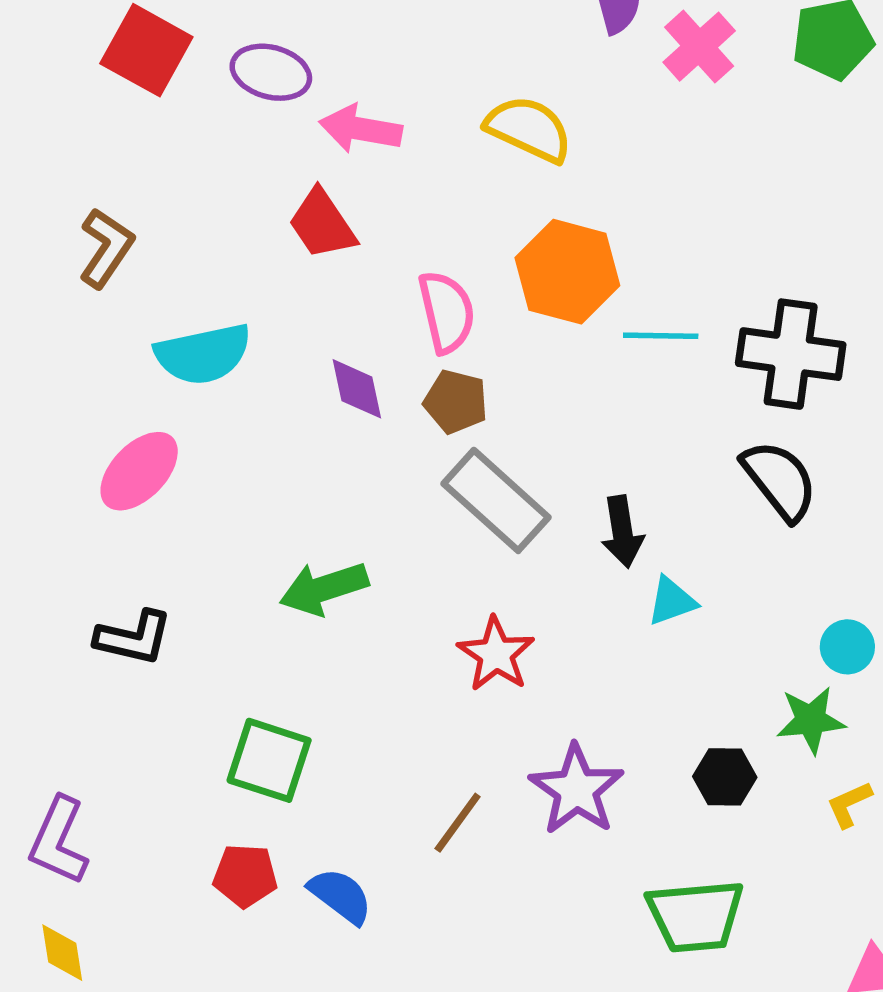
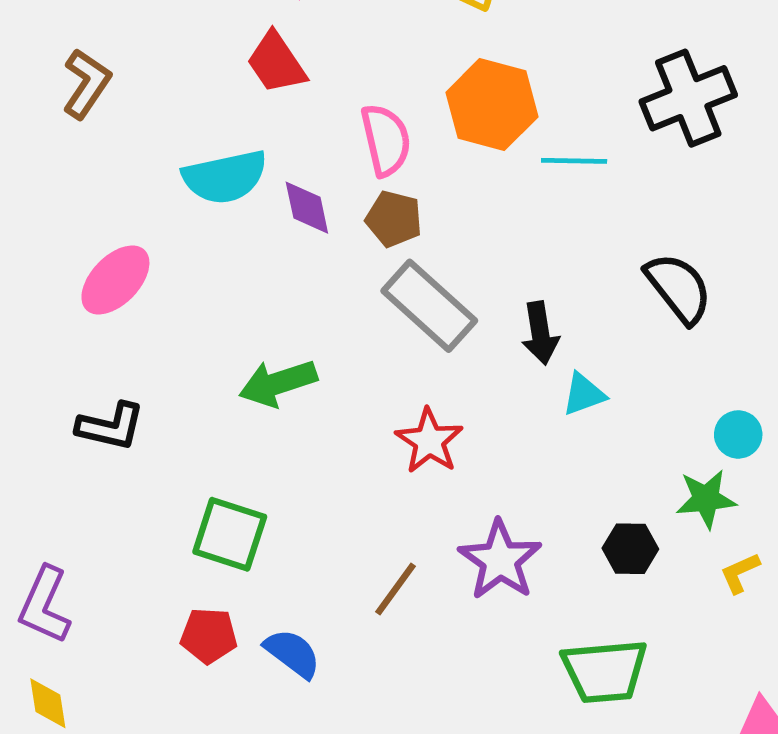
cyan semicircle: (203, 354) -> (225, 177), moved
black cross: (791, 354) -> (688, 98), moved, turned -30

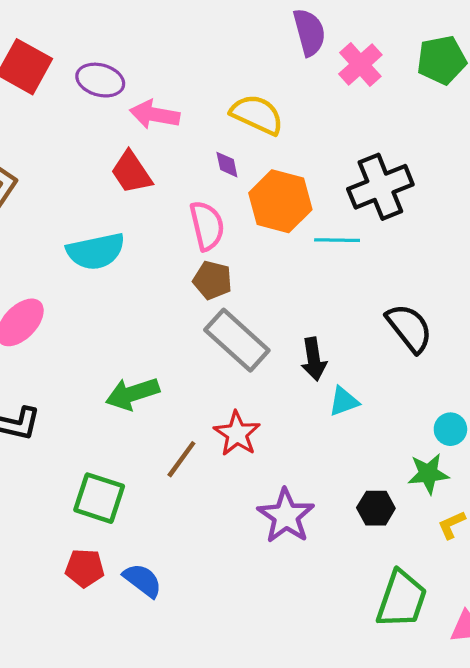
black cross: (688, 98) -> (380, 187), moved
purple diamond: (307, 208) -> (227, 165), moved, size x0.7
brown line: (395, 589) -> (181, 459), moved
green trapezoid: (605, 671) -> (402, 599), moved, turned -66

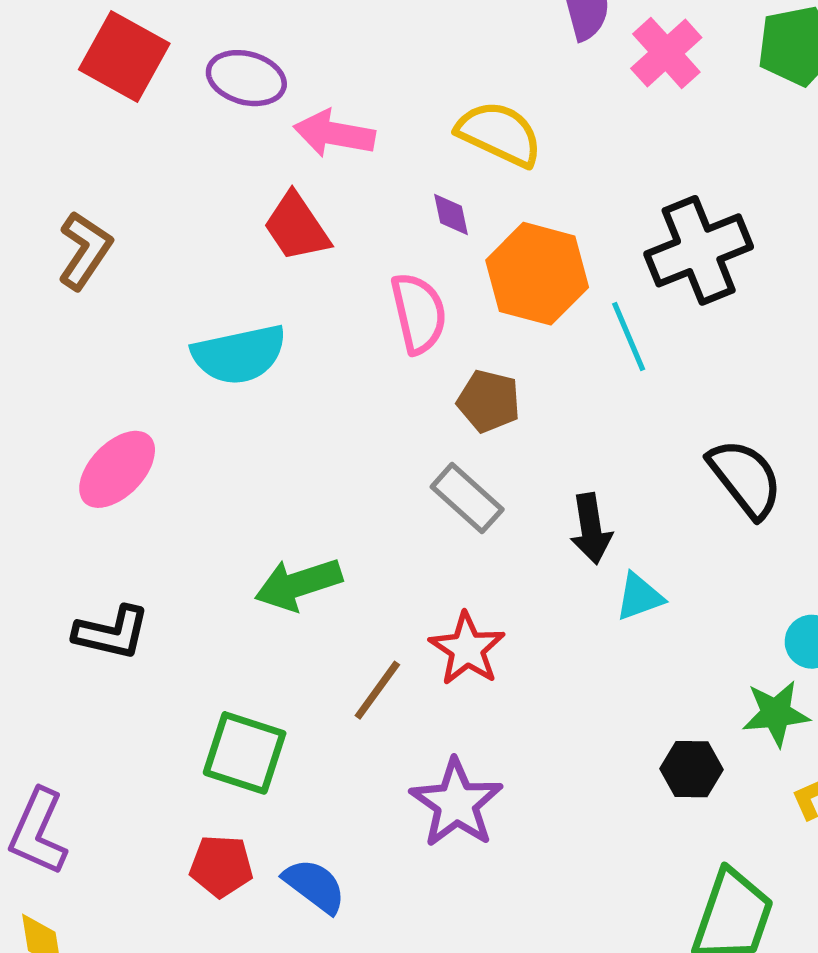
cyan line: (337, 240) -> (629, 337), turned 66
brown pentagon: (213, 280) -> (489, 401), moved
gray rectangle: (237, 340) -> (467, 498), size x0.7
purple star: (286, 516) -> (456, 803), moved

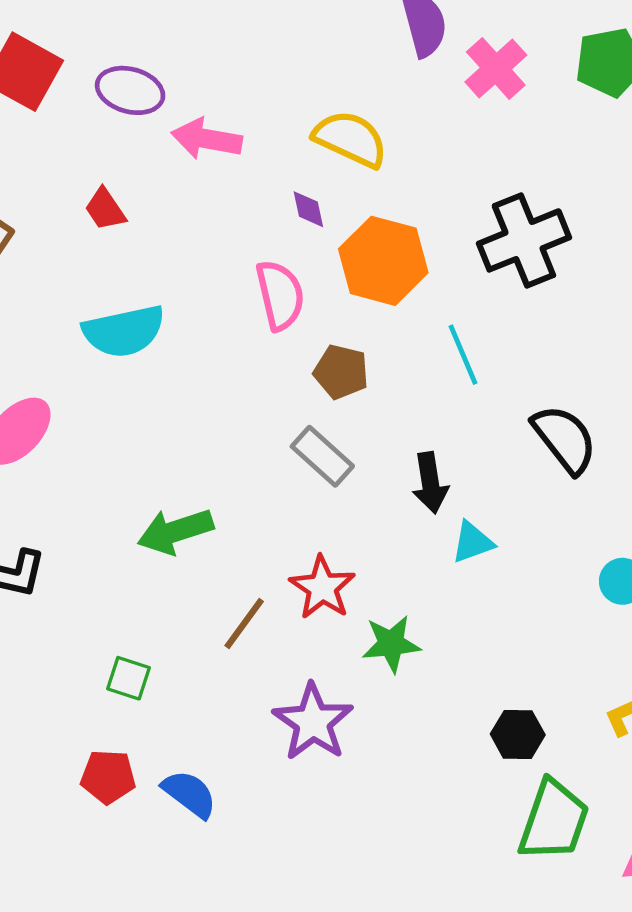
red trapezoid: (297, 227) -> (105, 209), moved, size x0.7
cyan line: (629, 337) -> (463, 355), moved
green star: (776, 713) -> (391, 644), moved
green square: (245, 753) -> (128, 678), size x0.6
black hexagon: (691, 769) -> (518, 734), moved

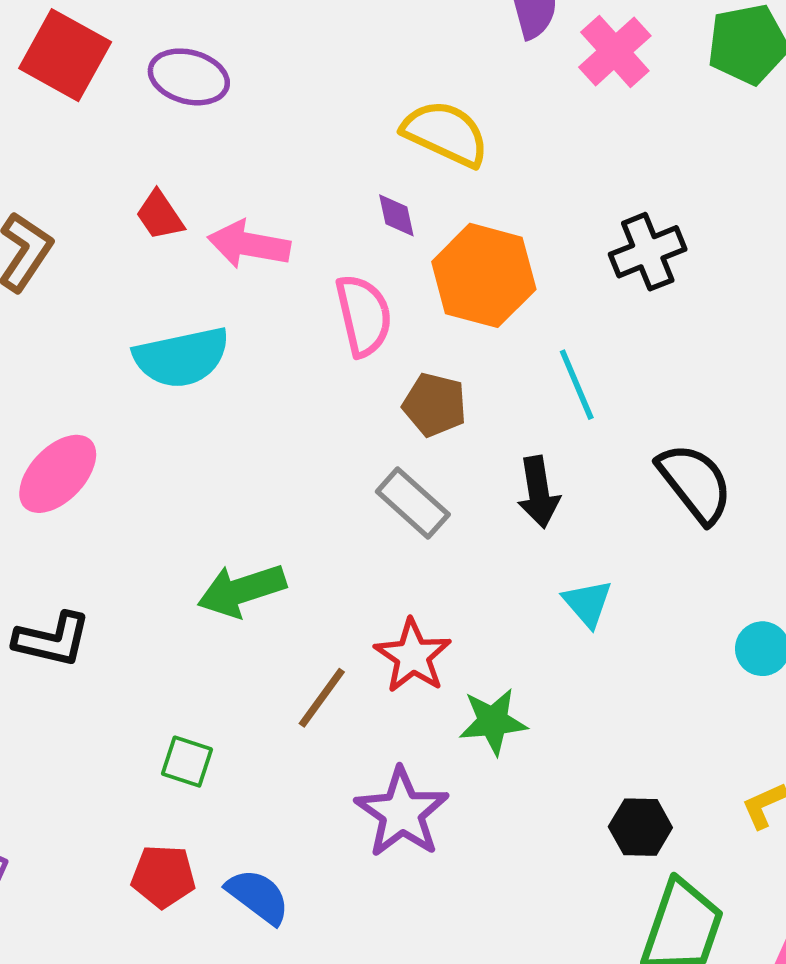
pink arrow: (207, 139) -> (249, 244), moved
black cross: (524, 240) -> (648, 252), size x0.7
black arrow: (430, 483) -> (538, 492), moved
cyan triangle: (472, 542) -> (588, 603), turned -51

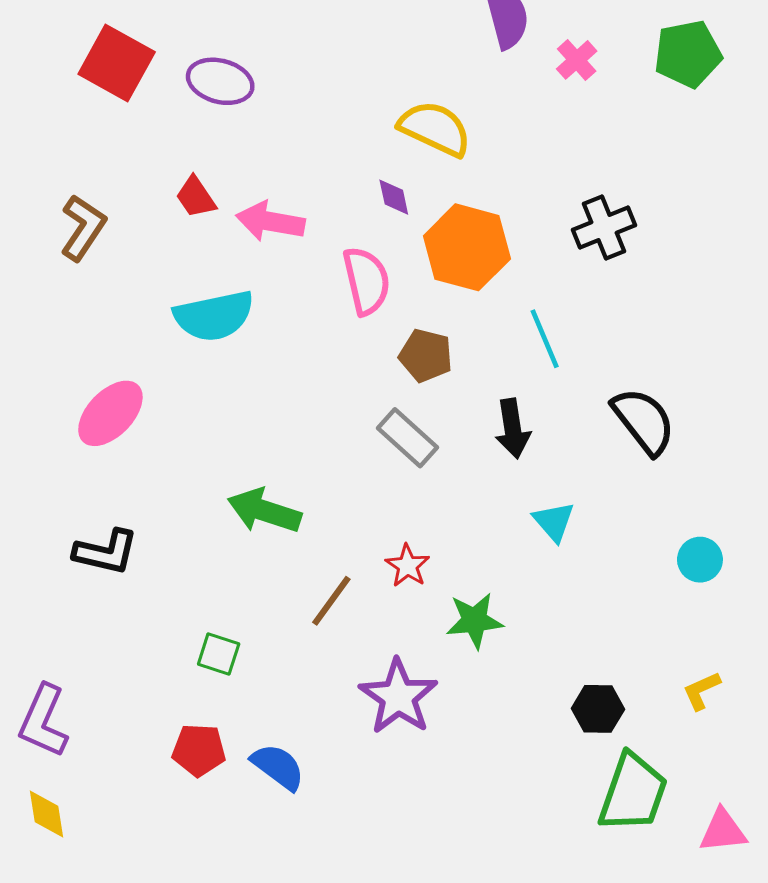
pink cross: (615, 51) -> (577, 60), size x0.7
green arrow: (242, 590) -> (264, 511), turned 36
red star: (413, 656) -> (408, 566), size x0.7

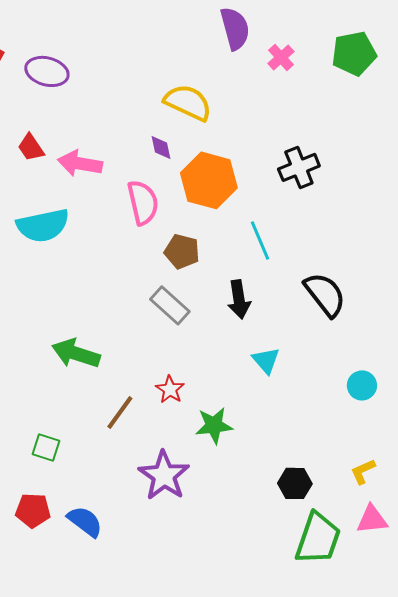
pink triangle: (723, 831) -> (372, 519), moved

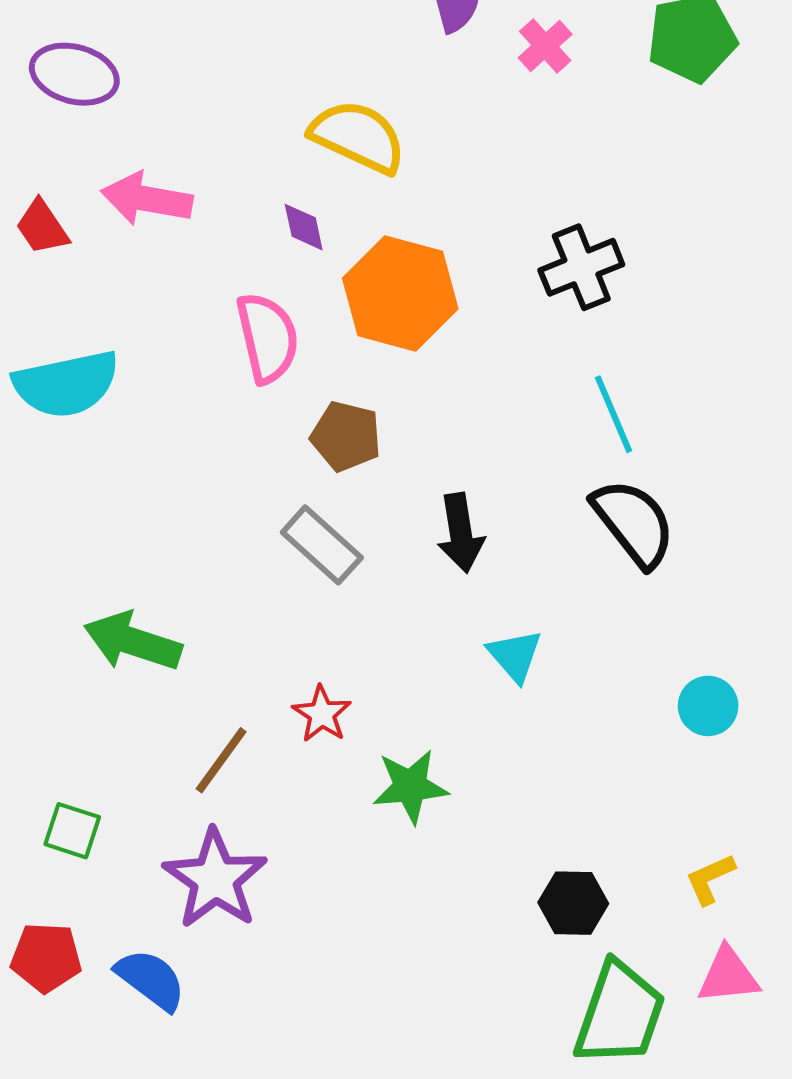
pink arrow: (80, 163) -> (147, 199), moved
cyan line: (260, 240) -> (614, 414), moved
purple star: (164, 475) -> (215, 879), moved

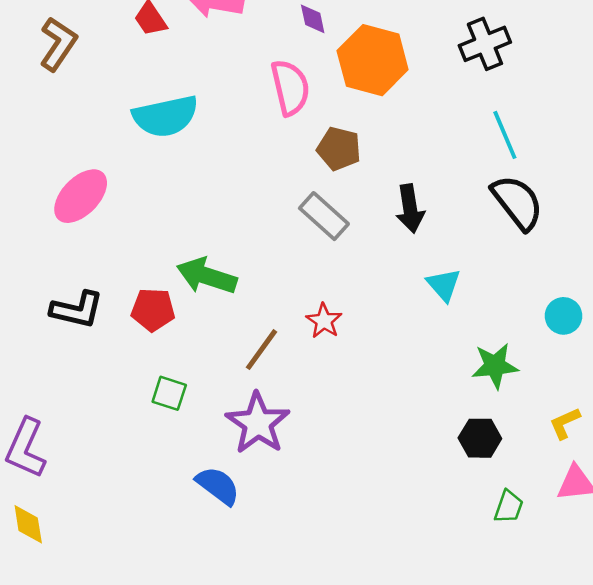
green star: (410, 786) -> (495, 366), moved
red pentagon: (46, 957) -> (153, 310), moved
green trapezoid: (620, 1014) -> (509, 507), size x0.5

